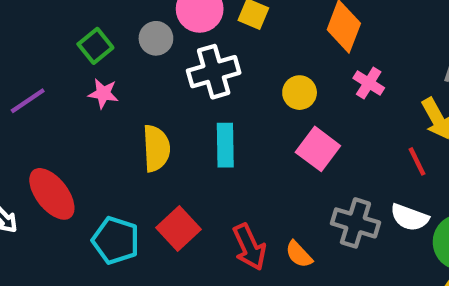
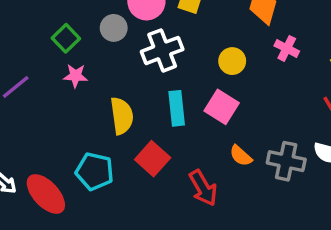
pink square: (318, 149) -> (222, 107), moved
red ellipse: (52, 194) -> (46, 194), moved
red square: (179, 228) -> (153, 159), moved
cyan pentagon: (116, 240) -> (95, 171), moved
orange semicircle: (299, 254) -> (241, 156), moved

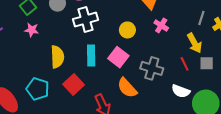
orange semicircle: (241, 156) -> (127, 88), size x1.5
gray cross: (286, 161) -> (152, 68), moved

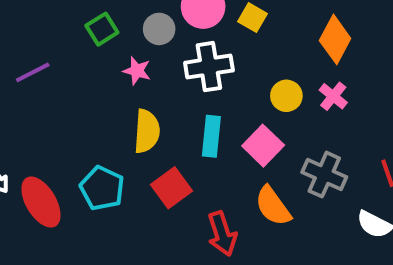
pink cross: (161, 25) -> (333, 96), moved
pink star: (32, 30) -> (137, 71), moved

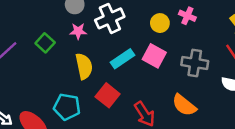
green square: (102, 29) -> (45, 43), moved
pink star: (137, 71) -> (78, 31), moved
cyan rectangle: (211, 136) -> (123, 59), turned 65
orange semicircle: (273, 206) -> (184, 105), moved

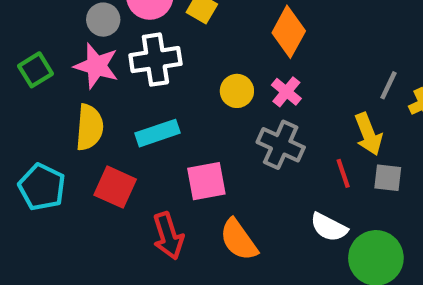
pink star: (78, 31) -> (96, 66), size x1.5
pink square: (154, 56) -> (206, 181), moved, turned 35
gray cross: (195, 63) -> (281, 145), moved
red square: (108, 95) -> (115, 187), turned -30

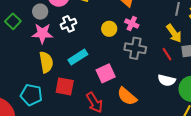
white cross: (155, 60) -> (69, 24), size x0.7
green square: (36, 70) -> (13, 21), moved

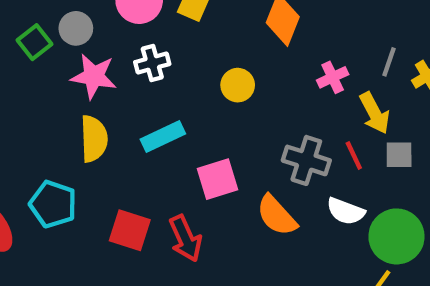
gray circle: (40, 12) -> (76, 28), moved
pink cross: (132, 23) -> (333, 77), moved, turned 32
gray cross: (135, 48) -> (306, 160), moved
red square: (65, 86) -> (130, 230), moved
orange semicircle: (127, 96) -> (277, 215), moved

